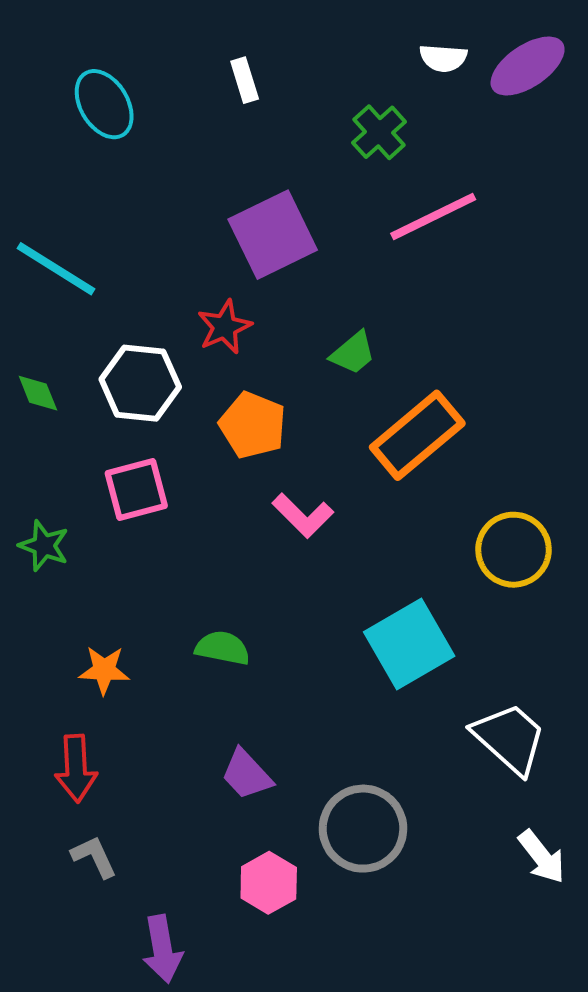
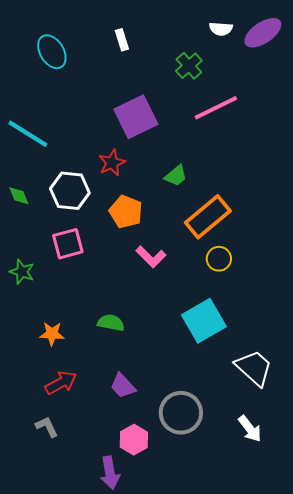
yellow circle: (514, 550) -> (219, 259), moved, size x0.7
red arrow: (76, 768) -> (61, 383), moved, turned -116
white arrow: (542, 857) -> (250, 429), moved
purple arrow: (162, 949) -> (110, 473), moved

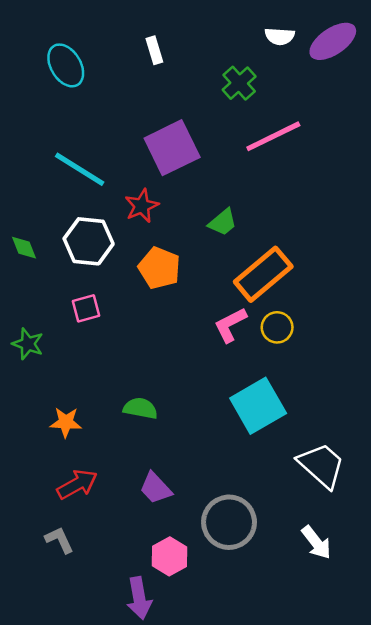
cyan line: (28, 134) -> (80, 169), moved
pink square: (68, 244) -> (86, 308), size x0.7
pink L-shape: (151, 257) -> (230, 325), moved, turned 108

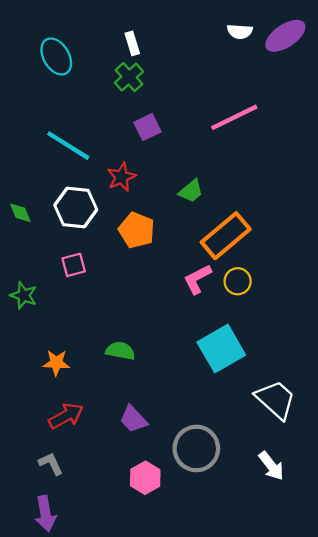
green cross: (239, 83) -> (129, 77), moved
purple square: (172, 148) -> (147, 127), size x0.6
purple arrow: (139, 598) -> (45, 514), moved

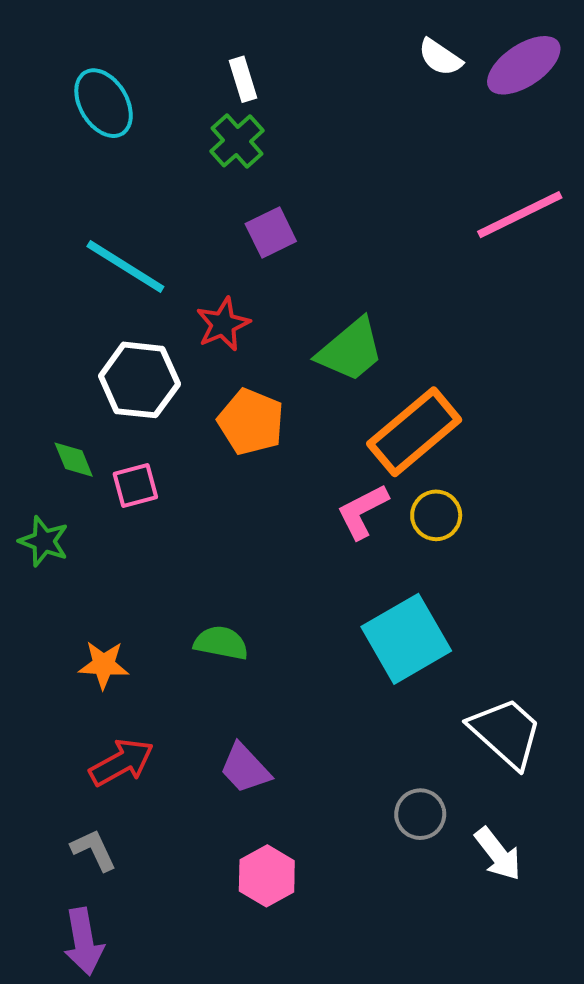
white semicircle: (240, 31) -> (440, 57), turned 30
pink line: (234, 117) -> (520, 215), moved
green trapezoid: (191, 191) -> (351, 350), size x1.5
green diamond: (20, 213) -> (74, 460), moved
gray circle: (196, 448) -> (420, 814), moved, size x0.6

